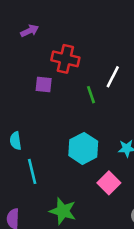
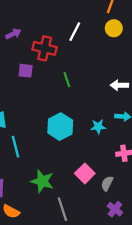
purple arrow: (30, 31) -> (13, 34), moved
white line: (113, 77) -> (75, 32), moved
pink square: (109, 183) -> (85, 173), moved

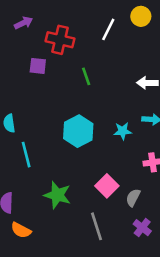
white line: (75, 32) -> (108, 29), moved
gray line: (62, 209) -> (97, 226), moved

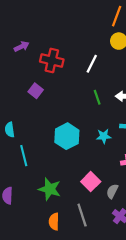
white line: (108, 29) -> (92, 64), moved
purple square: (38, 66) -> (36, 91), moved, turned 32
green line: (86, 76) -> (97, 97), moved
orange semicircle: (21, 230) -> (54, 222), moved, turned 63

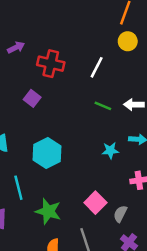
green line: (97, 97) -> (103, 106), turned -48
cyan hexagon: (67, 136) -> (47, 153), moved
cyan line: (24, 156) -> (18, 188), moved

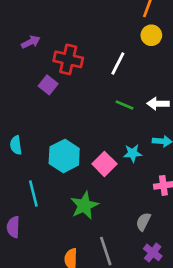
purple square: (32, 98) -> (48, 85), moved
pink square: (95, 203) -> (104, 164), moved
green star: (48, 211) -> (84, 206), moved, turned 30

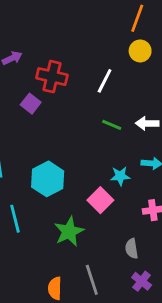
pink square: (104, 164) -> (100, 200), moved
gray semicircle: (143, 222) -> (132, 249), turned -36

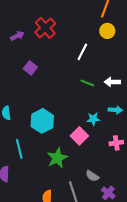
red cross: (52, 77) -> (45, 28), moved, turned 35
gray semicircle: (132, 249) -> (92, 176), moved, turned -48

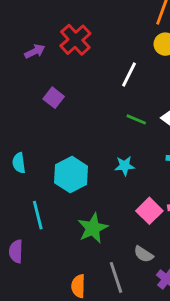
cyan star: (93, 119) -> (125, 166), moved
pink square: (79, 136) -> (149, 211), moved

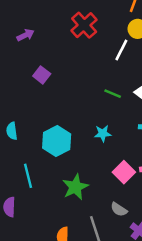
red cross: (75, 40) -> (84, 25), moved
white line: (129, 75) -> (121, 50), moved

